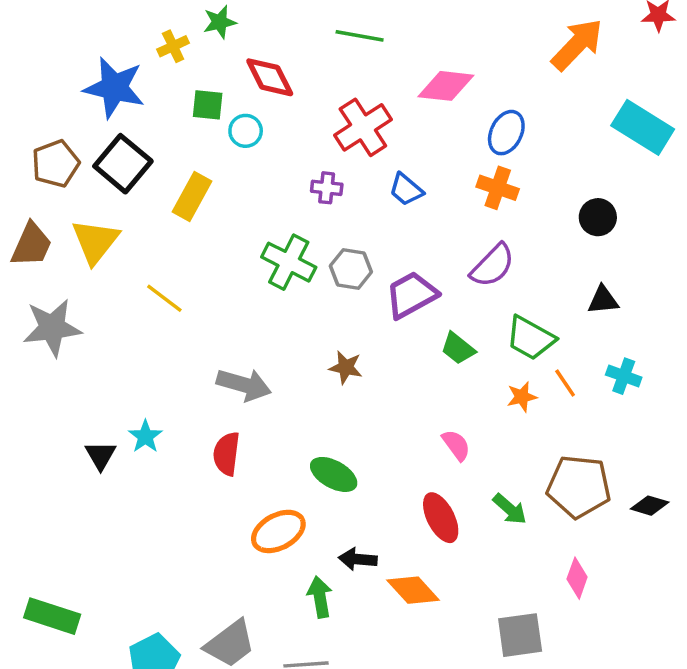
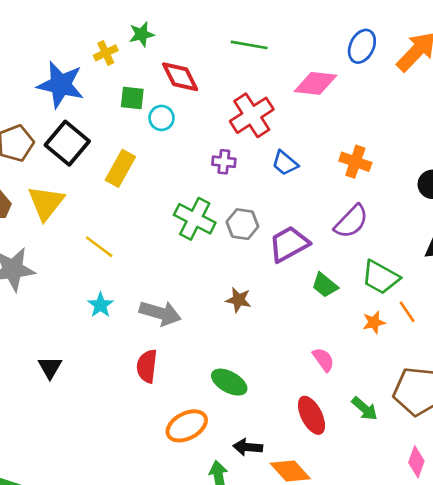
blue ellipse: (506, 133) -> (362, 46), moved
cyan star: (145, 436) -> (100, 305), moved

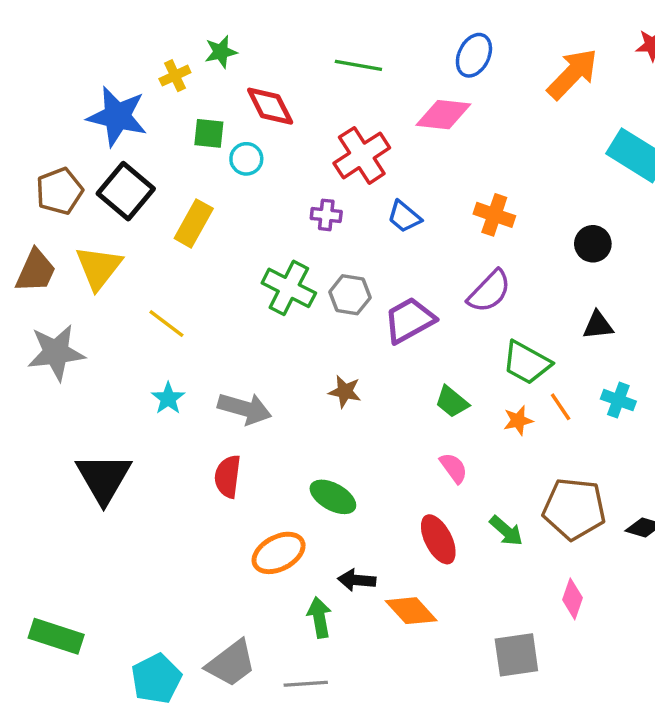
blue ellipse: (362, 46) -> (474, 55), moved
green trapezoid: (325, 285) -> (452, 402), moved
black triangle: (50, 367) -> (104, 478), size x1.8

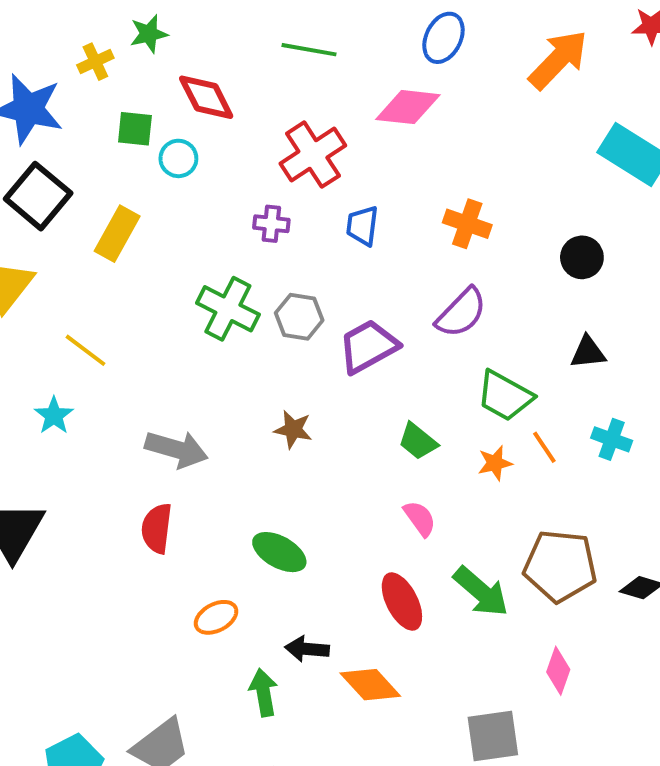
blue trapezoid: (404, 217) -> (362, 226), turned 57
cyan star: (168, 398) -> (54, 416), moved
green arrow: (506, 531) -> (481, 592), size x1.4
orange ellipse: (279, 553) -> (216, 617), size x0.7

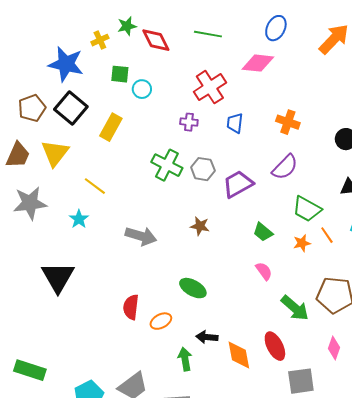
red diamond: (206, 97) -> (156, 40), moved
red semicircle: (157, 528) -> (131, 307), moved
red ellipse: (402, 602) -> (275, 346), moved
orange diamond: (370, 685) -> (239, 355), turned 32

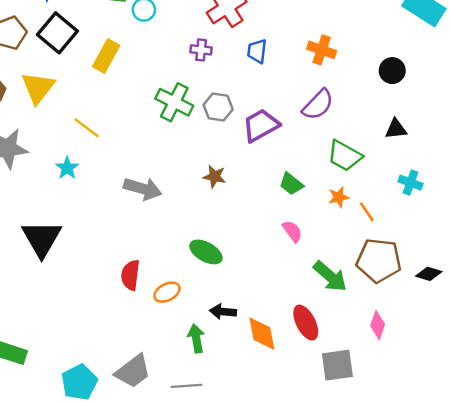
orange line: (327, 235) -> (367, 212), moved

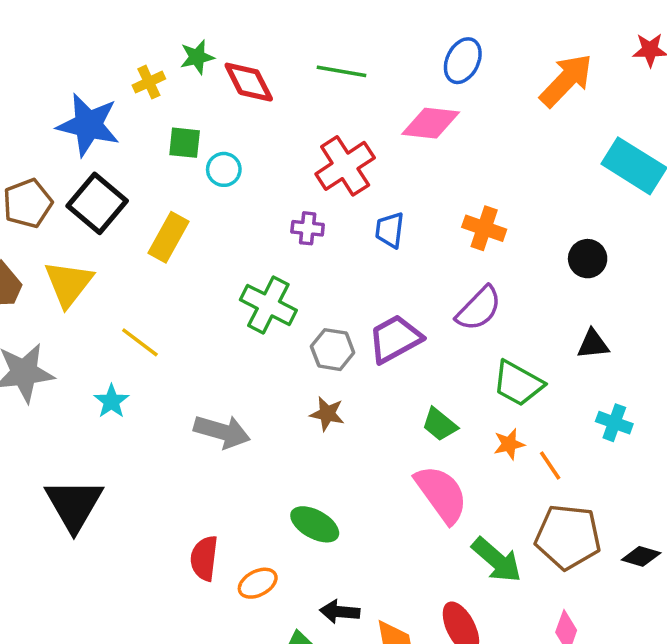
gray hexagon: (218, 107) -> (333, 350), moved
pink semicircle: (292, 231) -> (441, 494), size x1.8

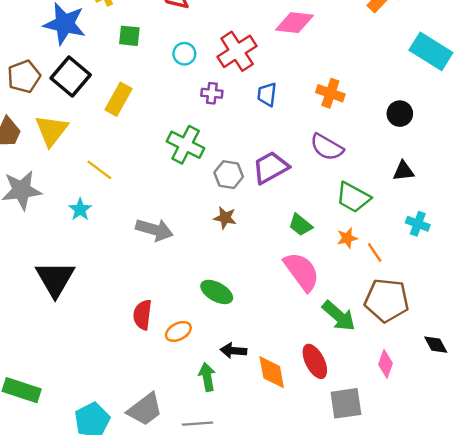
cyan circle: (224, 169) -> (184, 54), moved
purple semicircle: (479, 309) -> (327, 147), turned 76
black diamond: (641, 556) -> (436, 345), moved, turned 45

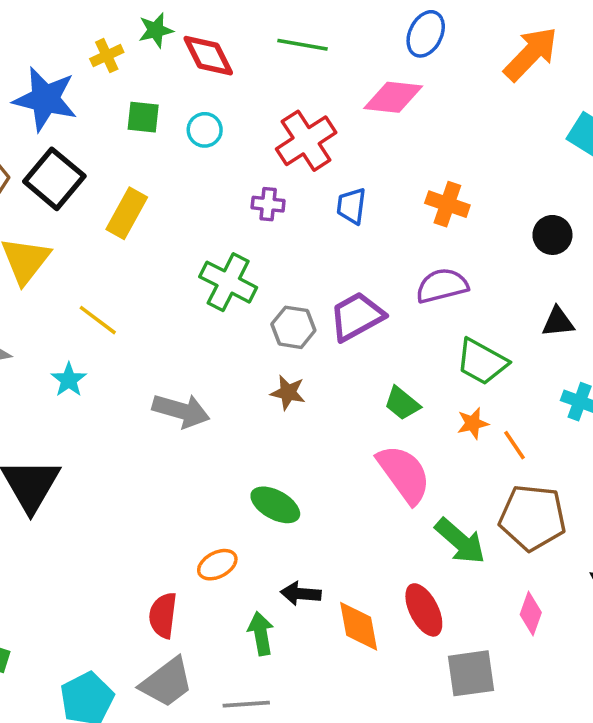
cyan circle: (184, 54) -> (205, 130), moved
purple semicircle: (327, 147) -> (442, 286), turned 136
red semicircle: (142, 315) -> (163, 615), moved

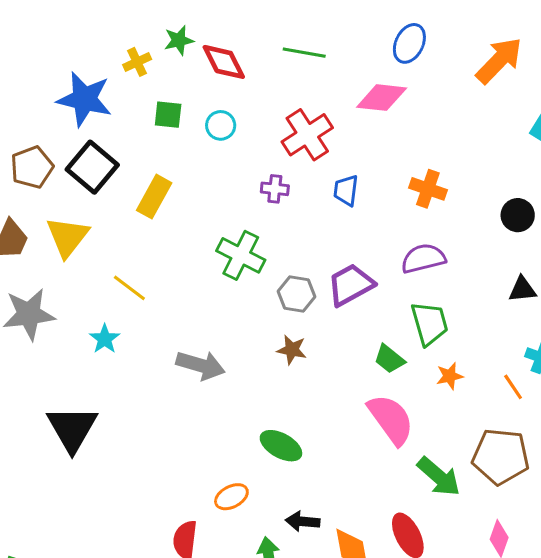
green trapezoid: (482, 362) -> (429, 323), moved, turned -135
orange line: (514, 445) -> (513, 387), moved

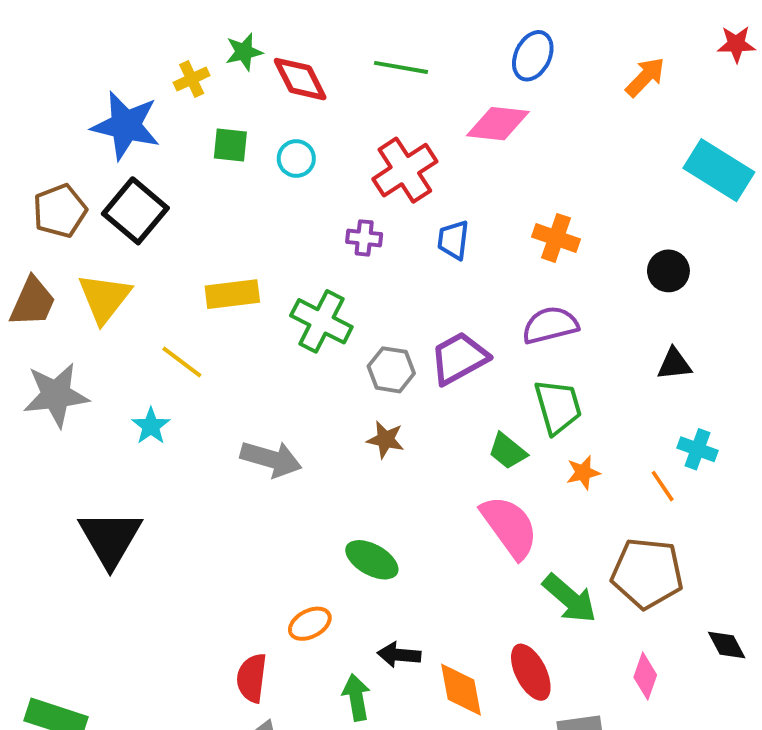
orange arrow: (499, 60) -> (645, 77), size x0.7
yellow rectangle: (154, 197) -> (232, 294), moved, turned 54

